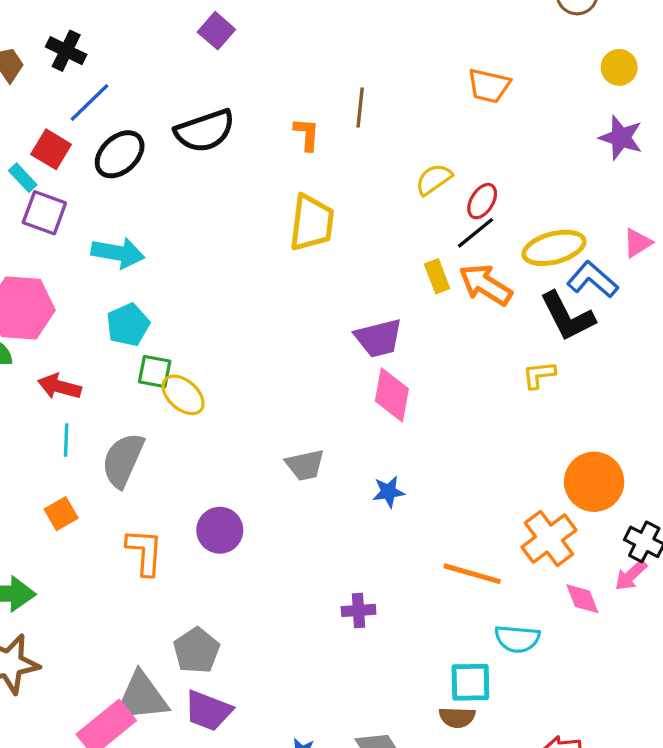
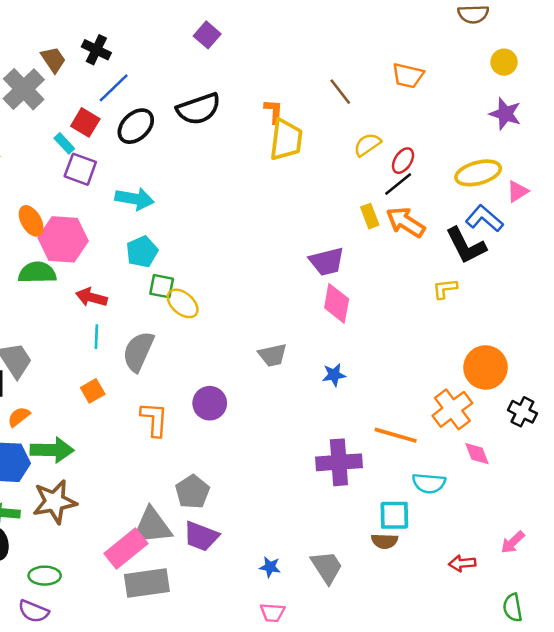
brown line: (360, 108) -> (340, 92), moved, turned -44
yellow trapezoid: (312, 223) -> (286, 140), moved
yellow ellipse: (554, 248) -> (478, 173), moved
pink arrow: (631, 575) -> (513, 542), moved
purple cross: (359, 610) -> (339, 462), moved, size x1.8

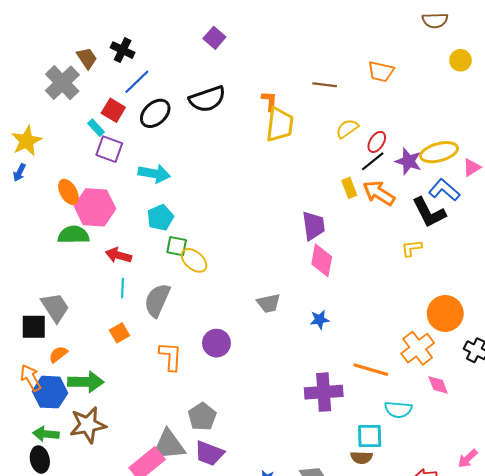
brown line: (340, 92) -> (325, 85), turned -45
purple star: (505, 114) -> (408, 161), moved
purple trapezoid: (327, 262) -> (313, 226), turned -84

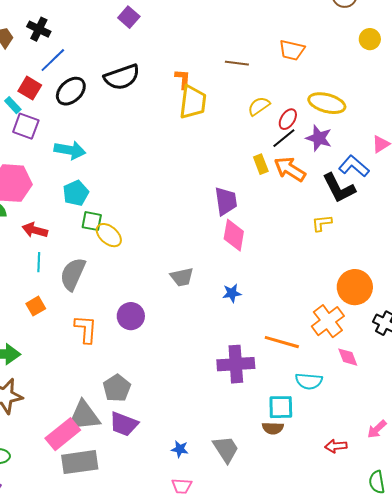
yellow ellipse: (439, 152) -> (327, 103), moved, turned 30

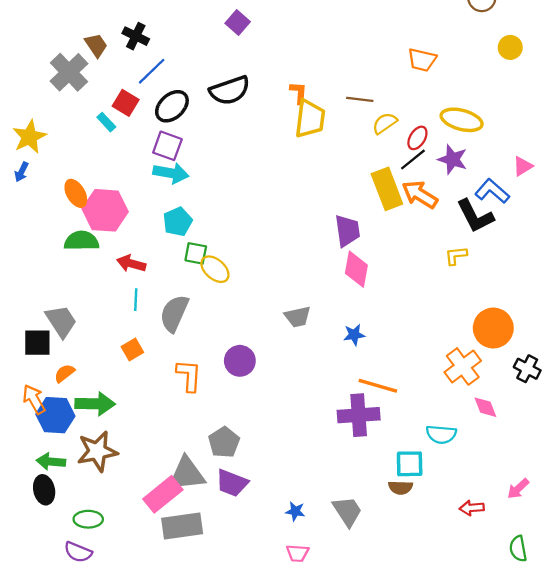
brown line: (237, 63) -> (360, 99), moved
purple square: (26, 126) -> (167, 146), moved
yellow rectangle: (261, 164) -> (387, 189), size x1.8
orange line: (282, 342) -> (378, 386), moved

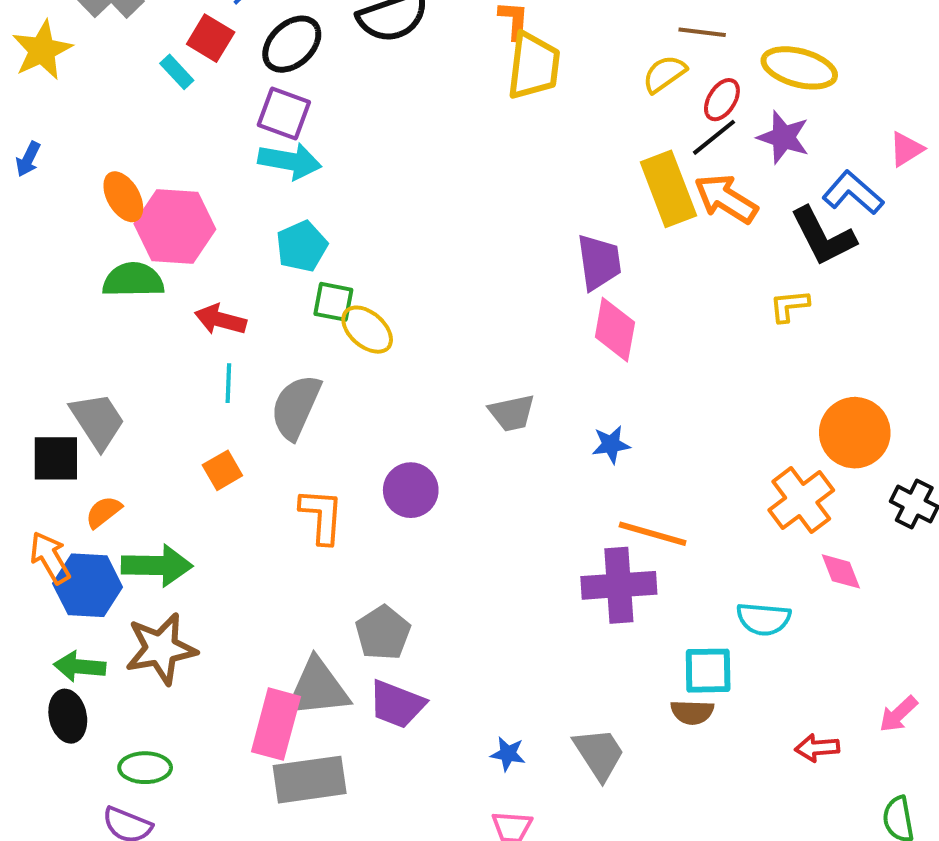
brown line: (360, 99) -> (702, 32), moved
yellow star: (29, 137) -> (42, 50), moved
pink rectangle: (163, 494) -> (276, 724), turned -36

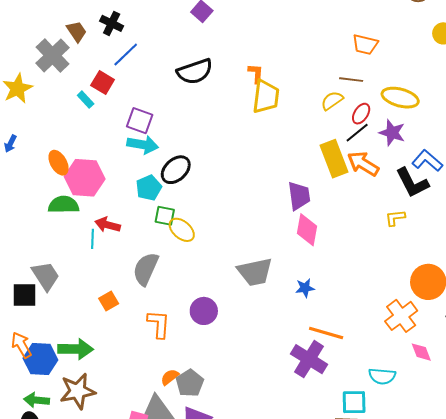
black ellipse: (292, 44) -> (176, 170), moved
cyan line: (228, 383) -> (93, 239), moved
gray trapezoid: (512, 413) -> (255, 272), size x1.5
orange semicircle: (103, 512) -> (170, 377), moved
purple cross: (619, 585) -> (309, 359), turned 36

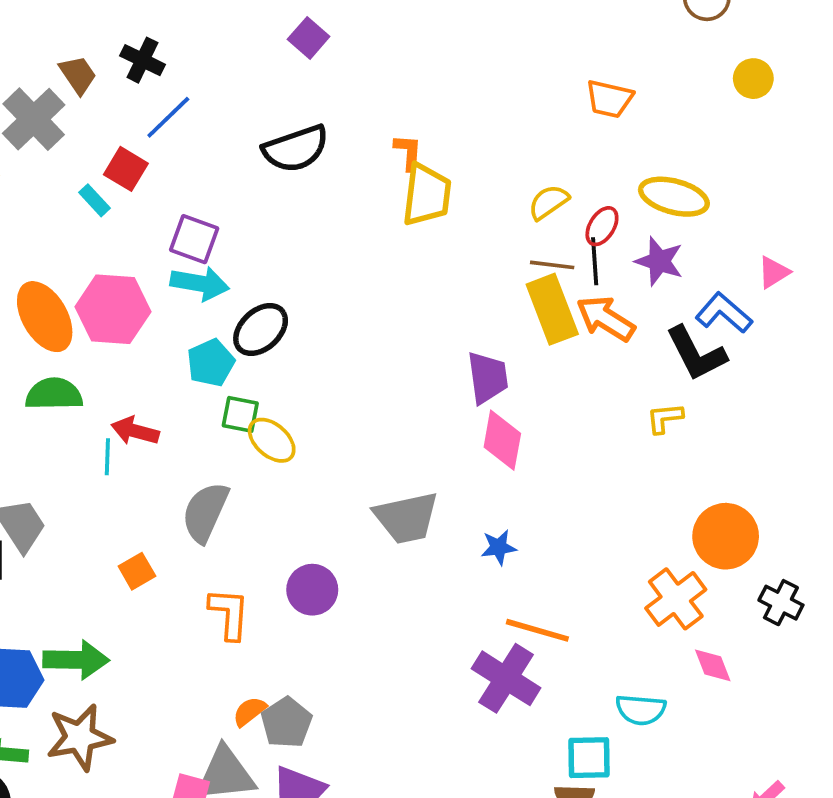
brown line: (351, 80) -> (552, 265), moved
black line: (357, 133) -> (595, 261), turned -55
orange ellipse: (59, 163) -> (45, 317), size x1.5
pink hexagon: (85, 178) -> (113, 309), moved

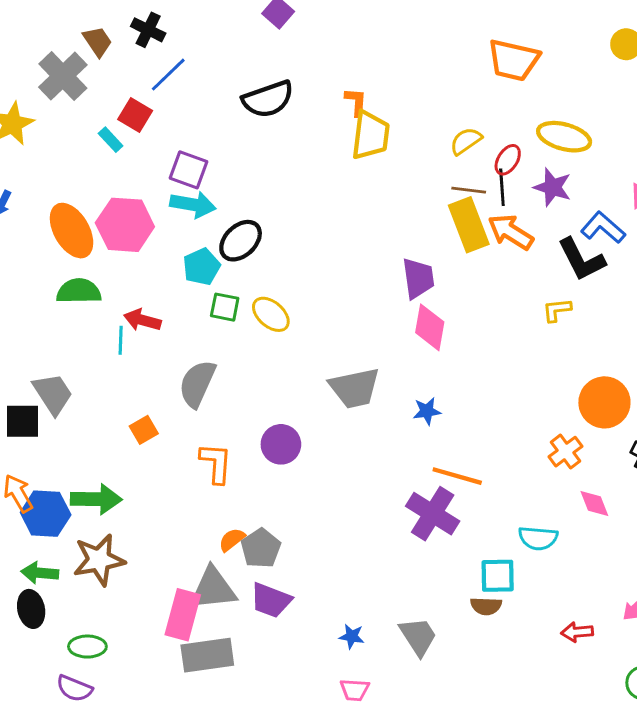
orange trapezoid: (609, 99) -> (513, 60), size x1.4
yellow ellipse: (272, 440) -> (271, 314), moved
orange cross: (676, 599) -> (565, 452), size x0.7

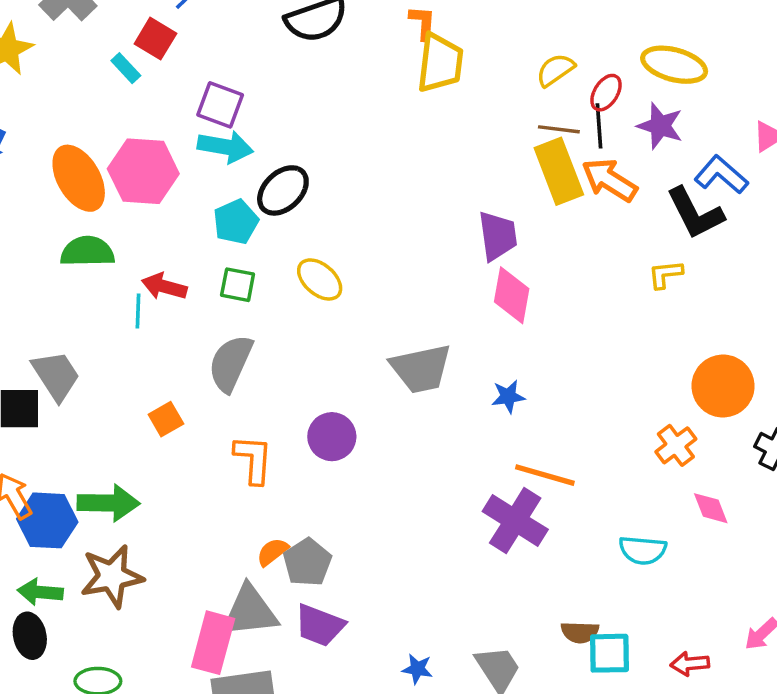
green square: (225, 307) -> (238, 285), moved
cyan square: (498, 576) -> (609, 653), moved

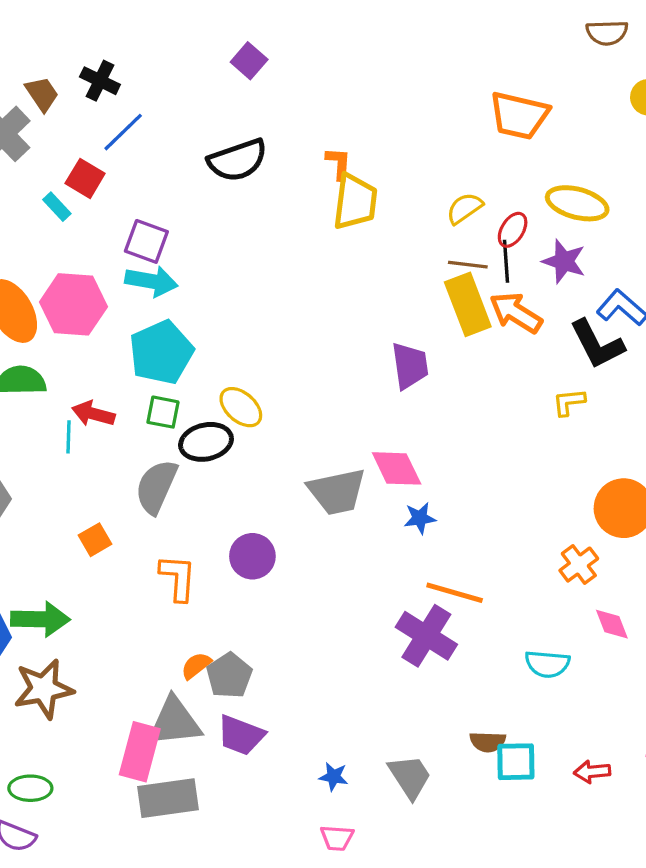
black ellipse: (283, 190) -> (206, 442), moved, turned 30
cyan pentagon: (236, 222) -> (161, 352), size x1.5
pink diamond: (512, 295) -> (397, 468), moved, turned -36

